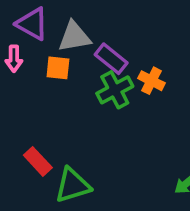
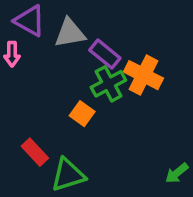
orange square: (58, 68) -> (82, 114), moved, turned 30
orange cross: (151, 81) -> (143, 75), size x1.5

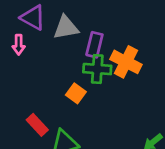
purple rectangle: (105, 54) -> (94, 45), turned 65
green cross: (108, 84) -> (97, 69), turned 32

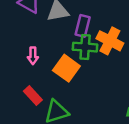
pink arrow: (19, 45) -> (33, 56), moved
orange square: (76, 93) -> (66, 68), size x1.5

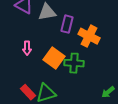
green cross: (85, 47) -> (74, 63), moved
red rectangle: (33, 96) -> (28, 92), moved

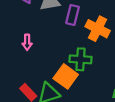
orange square: (54, 58) -> (66, 76), moved

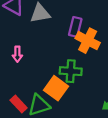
purple rectangle: (73, 15) -> (75, 27), moved

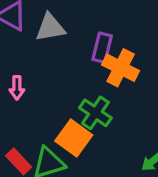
green cross: (71, 71) -> (95, 113), turned 30

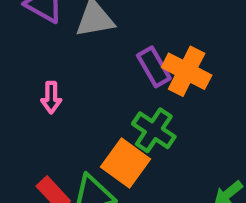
purple rectangle: (102, 48) -> (154, 67), moved, turned -44

